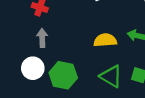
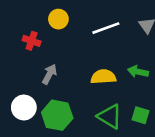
gray arrow: (42, 38) -> (49, 74), moved, turned 30

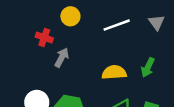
green arrow: (138, 72) -> (148, 67), turned -78
gray arrow: (49, 74) -> (62, 57), moved

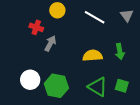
white line: (117, 25) -> (95, 17), turned 50
green arrow: (148, 67) -> (120, 52), turned -35

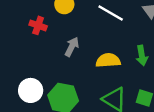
gray arrow: (50, 43) -> (72, 47), moved

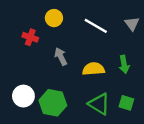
gray arrow: (72, 47) -> (61, 56), turned -54

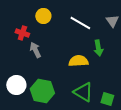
gray arrow: (61, 56) -> (35, 50), moved
green arrow: (124, 64) -> (98, 48), moved
green square: (126, 103) -> (107, 99), moved

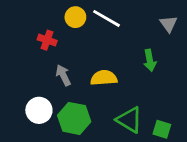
white line: (80, 23) -> (106, 18), moved
gray arrow: (35, 50) -> (63, 75), moved
yellow semicircle: (78, 61) -> (104, 78), moved

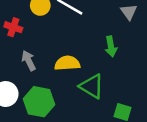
green triangle: (129, 120) -> (92, 86), moved

